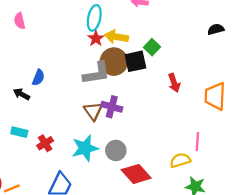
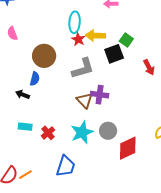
brown circle: (114, 62) -> (44, 56), moved
red diamond: (136, 174) -> (128, 148), turned -65

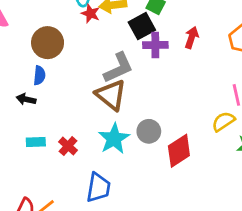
red arrow: (149, 67) -> (192, 37), turned -126
gray L-shape: (83, 68) -> (118, 68), moved
purple cross: (100, 95) -> (155, 45), moved
brown triangle: (84, 100) -> (111, 95), size x1.4

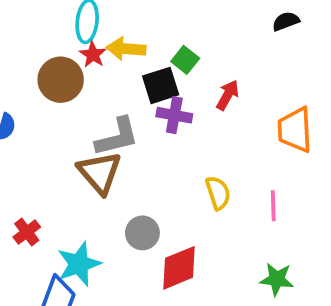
red arrow: (192, 37) -> (228, 95), moved
brown circle: (48, 43) -> (61, 80), moved
yellow semicircle: (223, 121) -> (218, 193), moved, turned 95
cyan star: (114, 139) -> (79, 264), moved

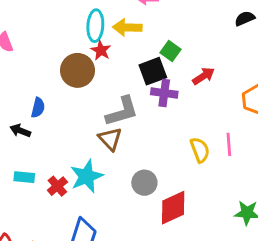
yellow arrow: (126, 49) -> (127, 27), moved
red arrow: (228, 95) -> (204, 76), turned 30
brown triangle: (100, 173) -> (110, 139), size x0.7
pink line: (273, 206) -> (229, 144), moved
cyan star: (79, 264) -> (87, 176), moved

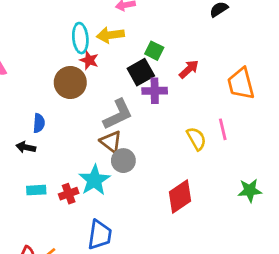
gray circle: (144, 183) -> (123, 161), moved
red cross: (57, 186) -> (69, 194), turned 30

